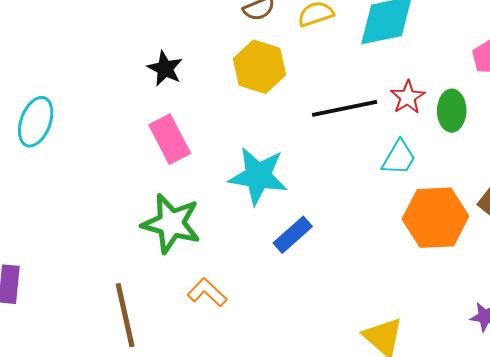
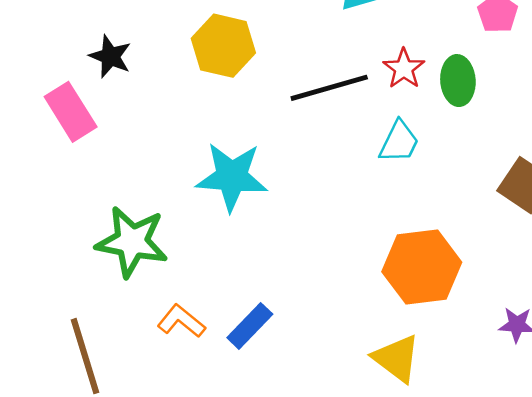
pink rectangle: (170, 139) -> (71, 112), moved
orange hexagon: (435, 218) -> (422, 267), moved
blue rectangle: (293, 235) -> (250, 326), moved

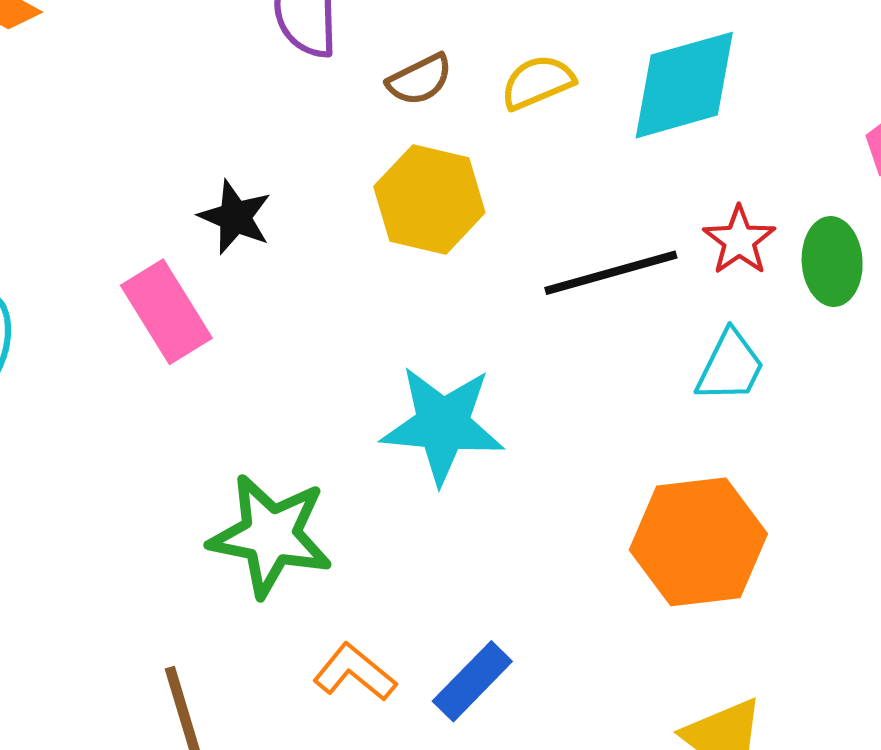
orange hexagon: (422, 267) -> (698, 542), moved

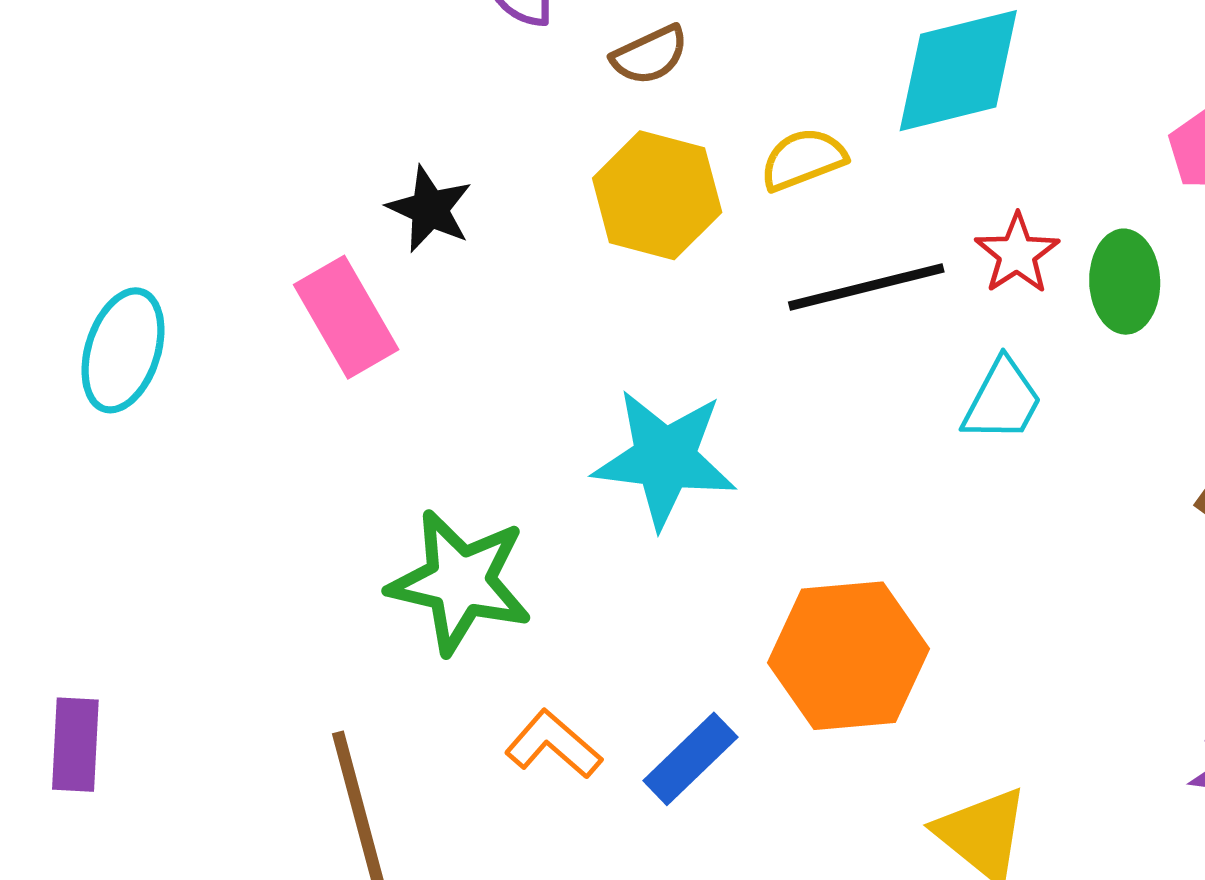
yellow semicircle: (537, 82) -> (803, 159), moved
orange hexagon: (698, 542) -> (849, 656), moved

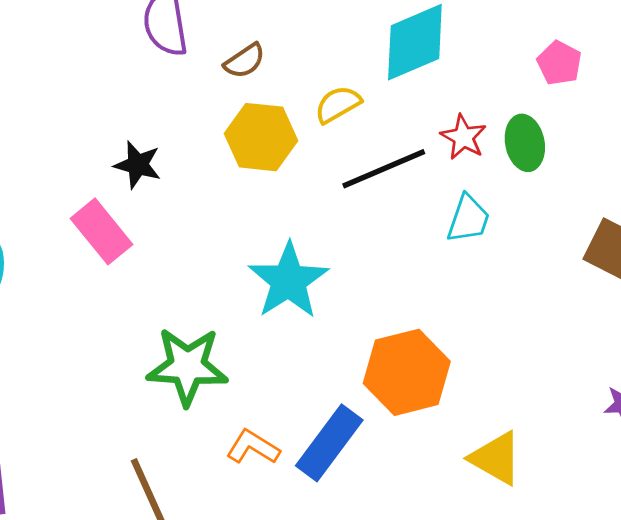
cyan star: (665, 459) -> (289, 281), turned -30
blue rectangle: (690, 759) -> (329, 443), size x1.4

